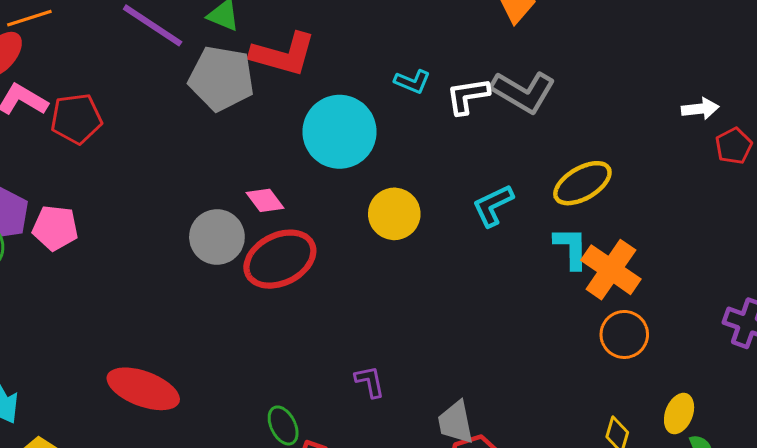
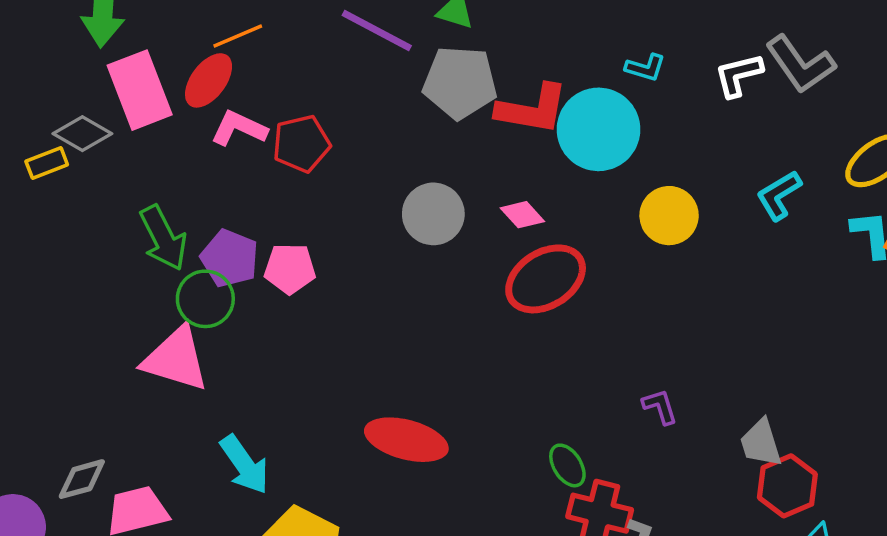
red L-shape: (283, 54) -> (532, 109), moved
cyan L-shape: (412, 82) -> (645, 68), moved
gray L-shape: (523, 92) -> (800, 64), turned 30
gray circle: (217, 237) -> (433, 214), moved

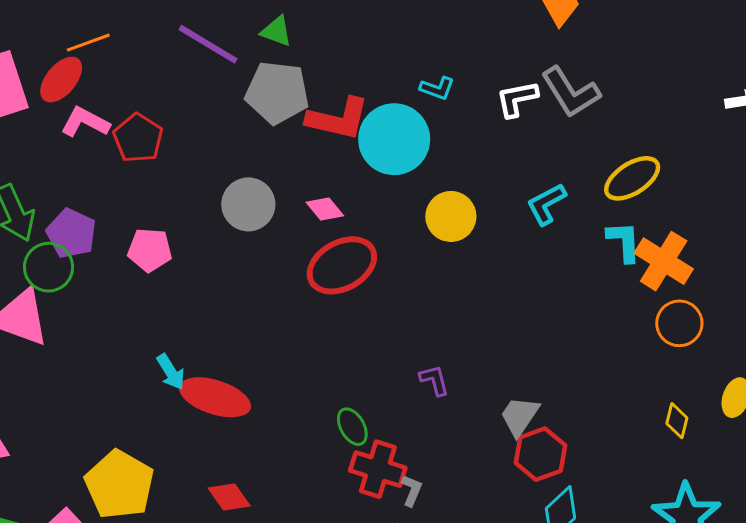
red pentagon: (301, 144) -> (138, 138), turned -30
pink pentagon: (290, 269) -> (150, 250), moved
gray trapezoid: (761, 443) -> (520, 416), turned 48
cyan arrow: (245, 465) -> (171, 372), moved, size x0.7

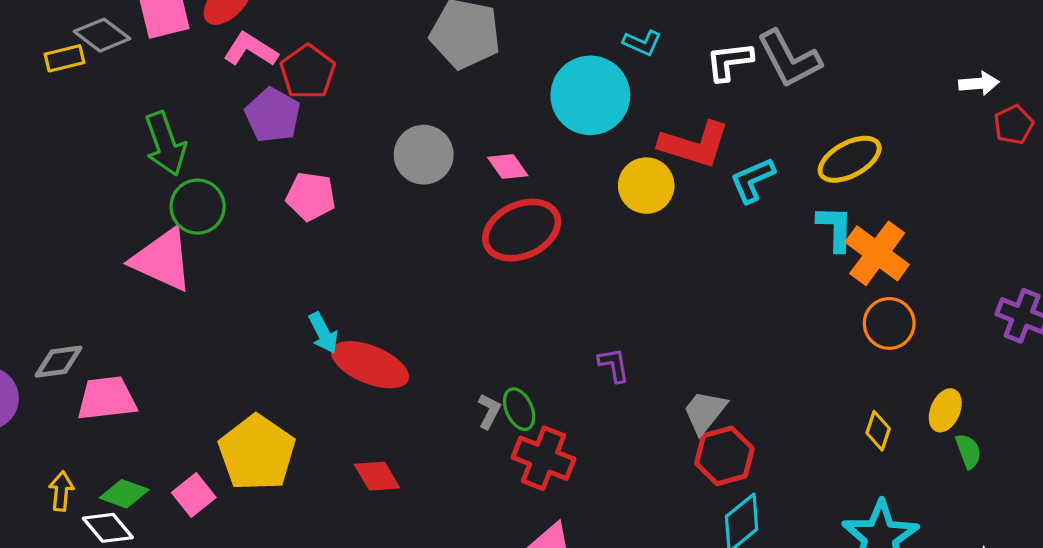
red L-shape: (338, 119) -> (694, 144), moved
purple pentagon: (71, 233) -> (273, 115), moved
gray L-shape: (412, 490) -> (489, 411), moved

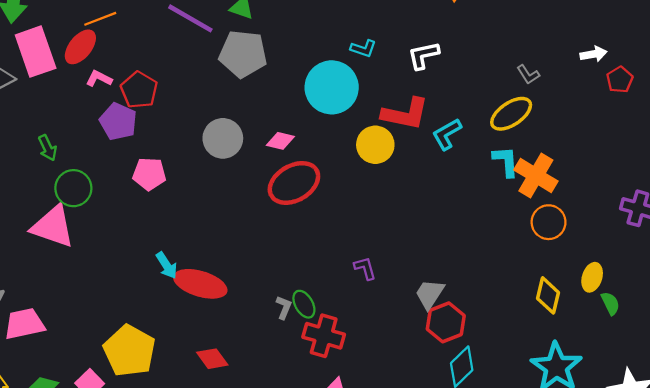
pink L-shape: (251, 50) -> (99, 79), size x0.7
gray L-shape: (789, 59) -> (528, 74), moved, size x0.5
green arrow: (165, 144) -> (48, 148), size x0.6
pink diamond: (508, 166) -> (280, 141), turned -36
yellow diamond: (878, 431) -> (548, 295), size x1.4

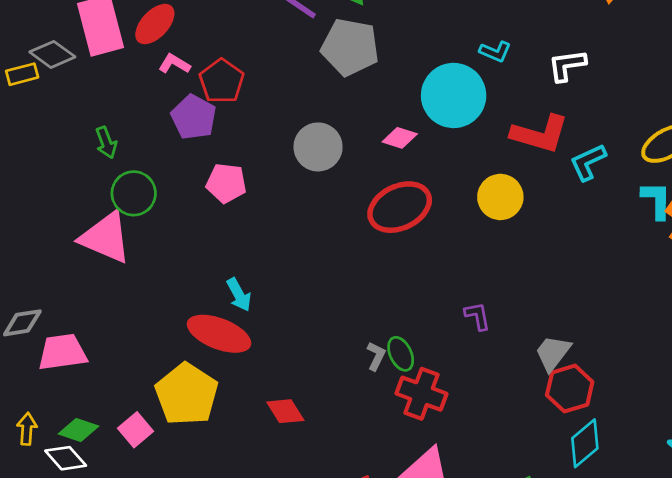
pink diamond: (280, 141) -> (400, 138), moved
yellow circle: (375, 145) -> (500, 197), moved
red ellipse: (200, 284) -> (219, 334), moved

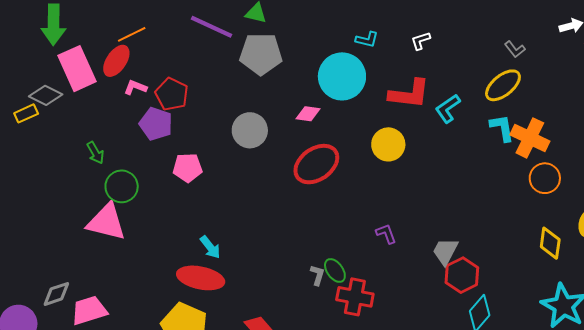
white L-shape: (567, 65) -> (421, 41), size x0.7

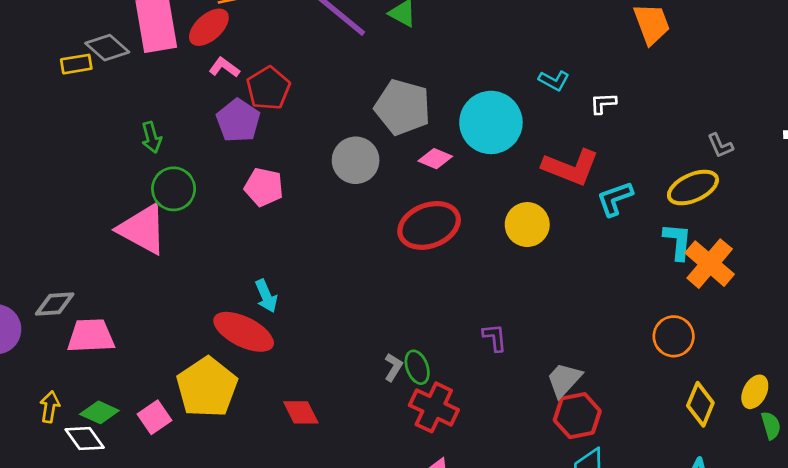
cyan L-shape: (367, 39) -> (554, 81), moved
gray pentagon: (261, 54) -> (403, 107), moved
orange circle: (545, 178) -> (674, 336), moved

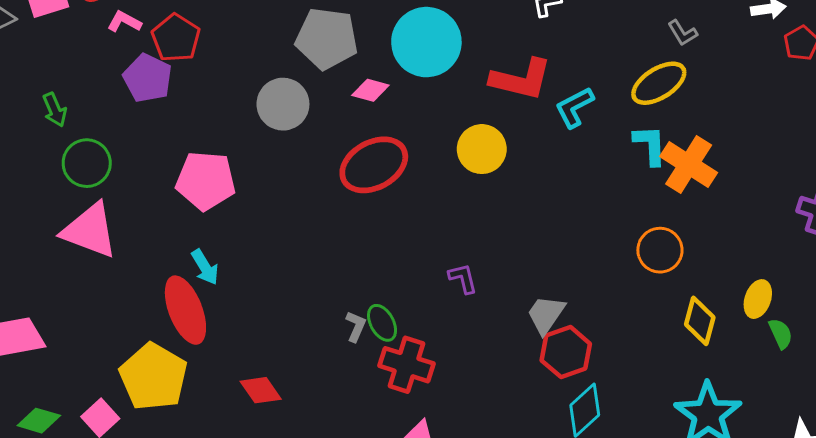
pink pentagon: (264, 187) -> (206, 181), moved, size x1.4
pink triangle: (143, 229) -> (90, 230), moved
red ellipse: (244, 332) -> (185, 310), turned 50

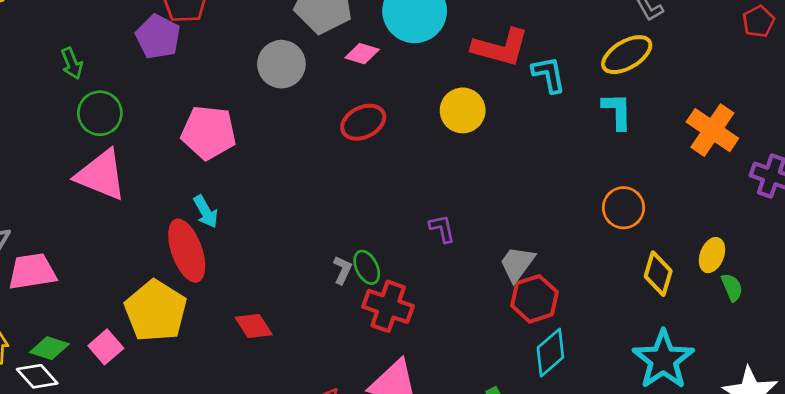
cyan L-shape: (574, 107) -> (549, 74), turned 105
red ellipse: (374, 165) -> (363, 122), size x0.7
orange cross: (689, 165) -> (712, 130), moved

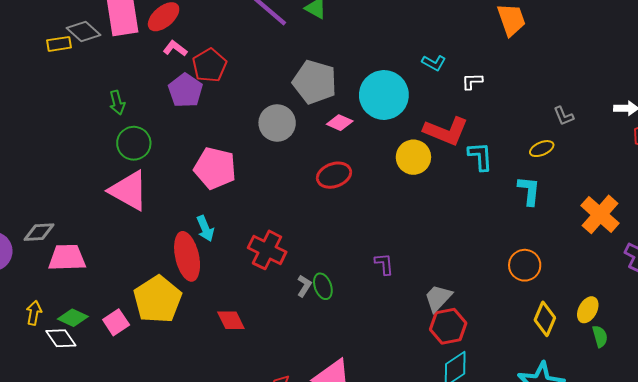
yellow ellipse: (627, 55) -> (542, 149), size x0.6
yellow circle: (463, 110) -> (413, 157), moved
red cross: (388, 306) -> (267, 250), moved

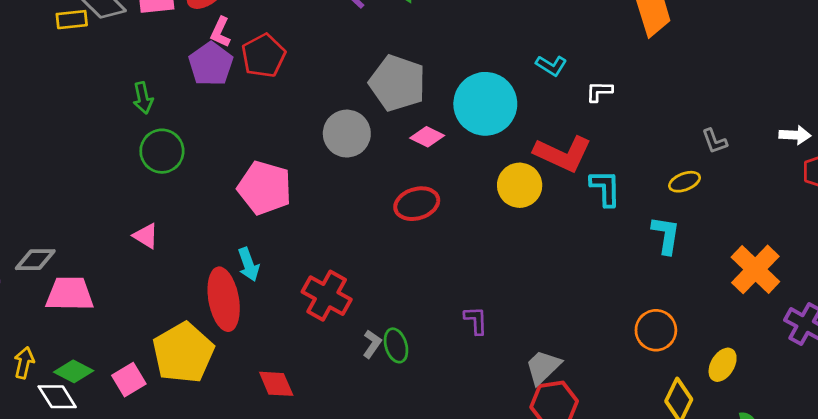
pink L-shape: (175, 48) -> (220, 32), turned -105
purple pentagon: (185, 90) -> (211, 64), moved
pink triangle: (129, 191) -> (146, 236), moved, size x0.5
yellow ellipse: (588, 310) -> (723, 365), moved

